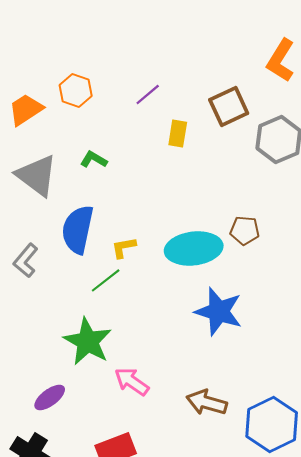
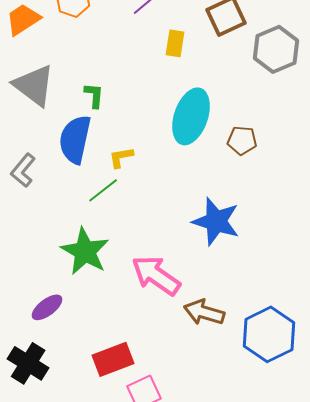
green L-shape: (94, 159) -> (94, 95), moved, turned 64
cyan ellipse: (194, 248) -> (191, 116), moved, turned -64
pink arrow: (132, 381) -> (156, 275), moved, size x1.4

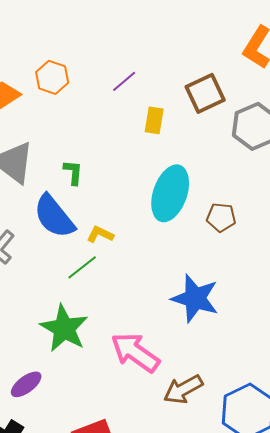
blue semicircle: (75, 139) -> (54, 216), turned -51
yellow L-shape: (121, 157) -> (100, 234), turned 36
brown arrow: (204, 312) -> (183, 389), turned -45

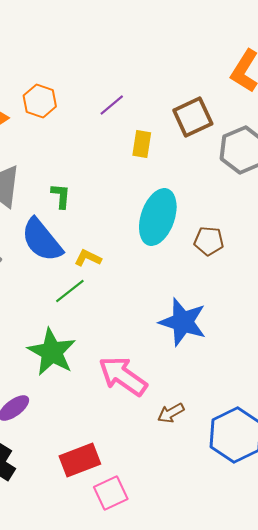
brown arrow: (183, 389) -> (171, 413), size x0.7

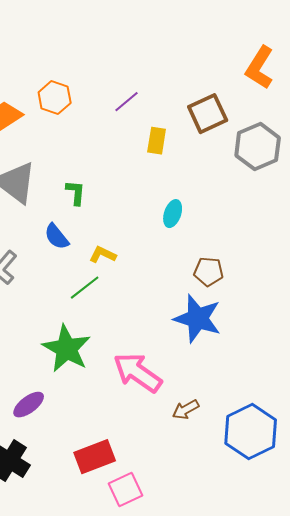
cyan ellipse: (158, 217) -> (173, 214), size x0.5
blue semicircle: (42, 240) -> (57, 237), size x0.6
brown pentagon: (209, 241) -> (209, 272), moved

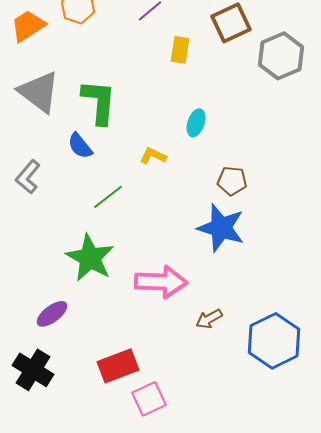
green L-shape: (76, 193) -> (99, 102), size x1.8
yellow L-shape: (103, 255) -> (153, 156), moved
pink arrow: (138, 373) -> (161, 282), turned 147

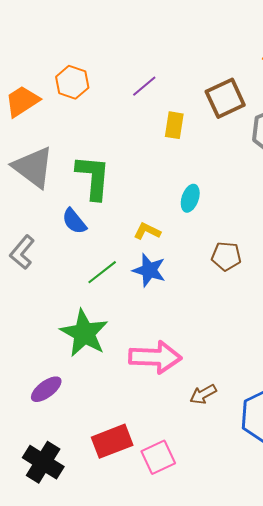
blue star: (221, 228) -> (149, 270), moved, size x0.7
black cross: (33, 370) -> (43, 462), moved
pink square: (149, 399) -> (158, 457), moved

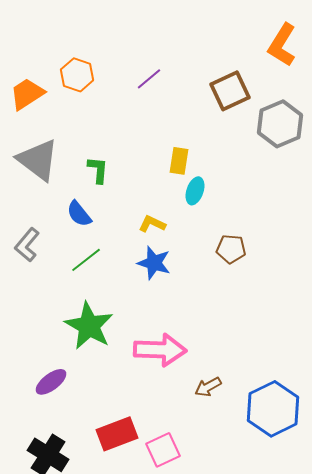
yellow rectangle: (174, 125) -> (179, 161), moved
green L-shape: (93, 177) -> (98, 170), size x0.6
green line: (102, 272) -> (86, 260), moved

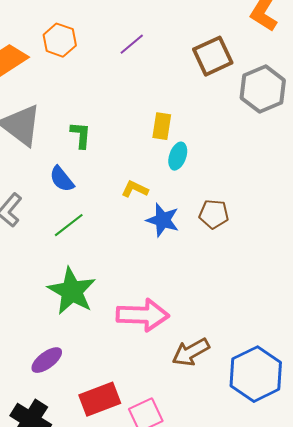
blue star: (154, 263) -> (163, 220), moved
purple ellipse: (51, 382) -> (47, 360), moved
brown arrow: (208, 387) -> (191, 352), size x1.4

